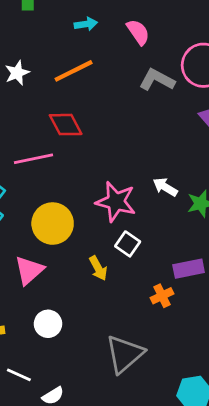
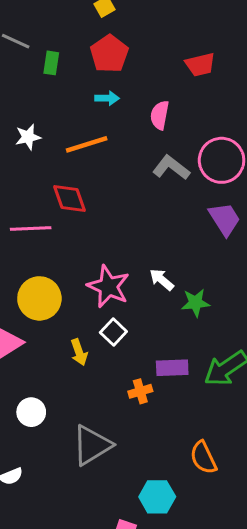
pink semicircle: (138, 32) -> (160, 115), turned -144
white circle: (48, 324) -> (31, 412), moved

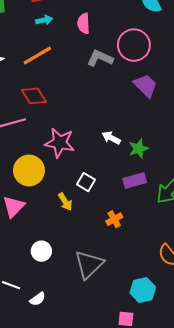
pink star: (108, 286) -> (60, 143), moved
purple rectangle: (172, 368) -> (135, 181), moved

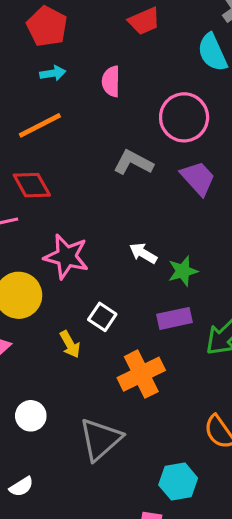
gray L-shape: (100, 58) -> (133, 162), moved
orange cross: (114, 219) -> (141, 374), size x1.8

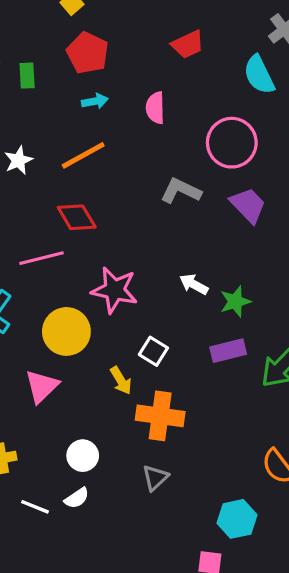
orange cross: (141, 374) -> (160, 416), moved, turned 36
gray triangle: (100, 439) -> (155, 478), size x0.6
white semicircle: (21, 487) -> (77, 498), moved

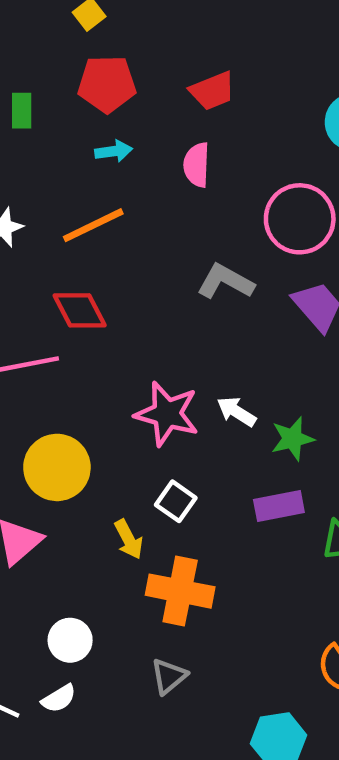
red trapezoid: (188, 44) -> (212, 91), moved
red pentagon: (88, 53) -> (107, 84), turned -30
pink star: (115, 290) -> (167, 414), moved

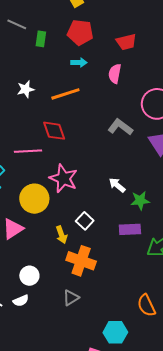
pink star: (167, 414) -> (63, 178), moved

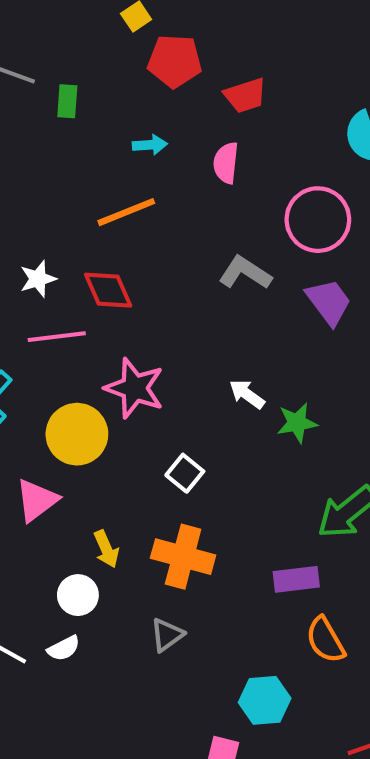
red pentagon: (80, 32) -> (175, 61), moved
white star: (26, 89) -> (38, 279), moved
purple rectangle: (130, 229) -> (296, 579), moved
yellow arrow: (62, 235) -> (106, 549), moved

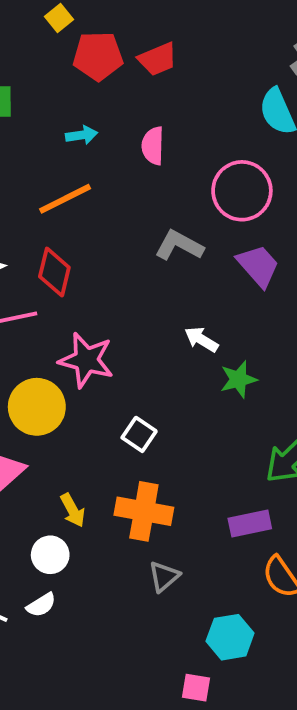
red trapezoid: (245, 95) -> (158, 59), moved
red diamond: (108, 290) -> (54, 272), turned 42
white arrow: (247, 394) -> (201, 339), moved
gray triangle: (167, 635) -> (164, 576), moved

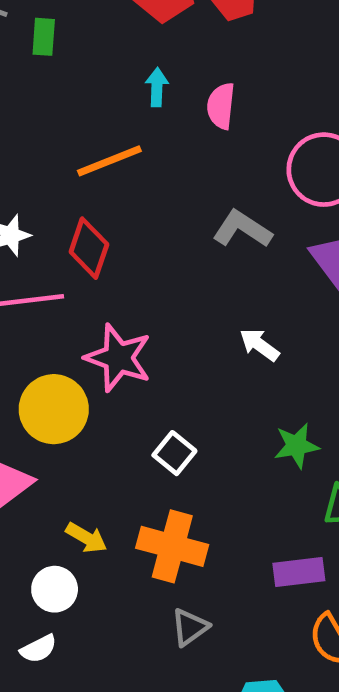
cyan arrow: (82, 135) -> (157, 87), moved, turned -84
green star: (238, 379) -> (296, 446), moved
yellow arrow: (73, 510) -> (86, 538), turned -36

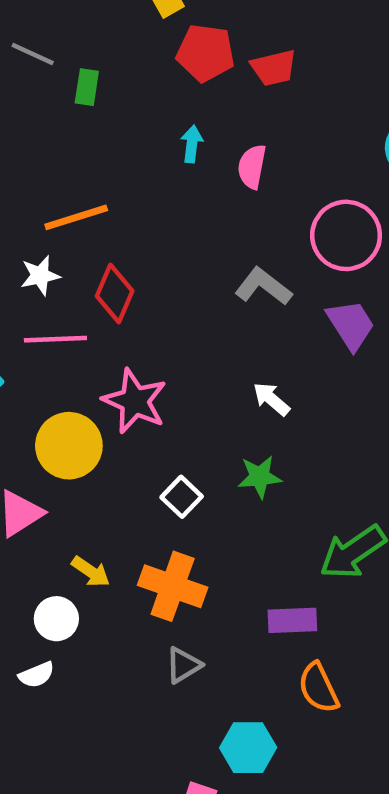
orange line: (109, 161) -> (76, 217), moved
green star: (296, 446) -> (260, 477), moved

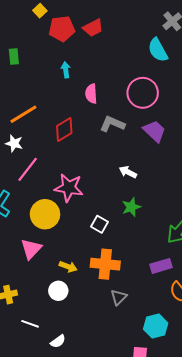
pink semicircle: (252, 167) -> (91, 94), moved
white star: (40, 275) -> (14, 143), turned -30
red diamond: (115, 294) -> (64, 130), moved, turned 50
pink line: (55, 339) -> (28, 169), turned -36
white semicircle: (37, 675) -> (58, 341), moved

